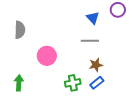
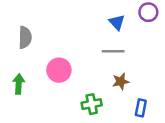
green arrow: (19, 83) -> (19, 84), moved
blue rectangle: (97, 83) -> (141, 108), moved, turned -40

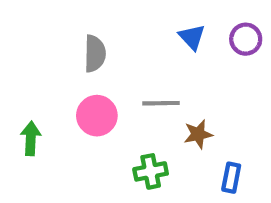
purple circle: (148, 12) -> (246, 39), moved
gray semicircle: (25, 37) -> (95, 54), moved
gray line: (113, 51) -> (161, 103), moved

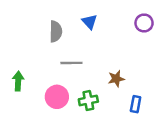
blue triangle: (192, 37) -> (90, 22), moved
gray line: (161, 103) -> (71, 63), moved
pink circle: (97, 116) -> (57, 97), moved

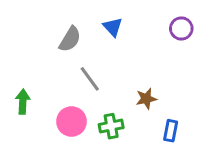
gray semicircle: (56, 31) -> (70, 39), turned 30
gray line: (71, 63) -> (90, 79), turned 55

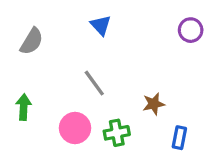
blue triangle: (113, 27) -> (101, 25), moved
gray semicircle: (70, 39) -> (32, 41), moved

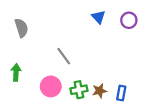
blue triangle: (101, 25) -> (98, 17), moved
gray semicircle: (32, 41) -> (21, 28), turned -48
brown star: (154, 104) -> (100, 91), moved

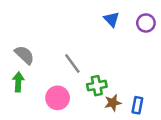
gray semicircle: (21, 28) -> (24, 55), moved, turned -30
green cross: (79, 90) -> (97, 86), moved

